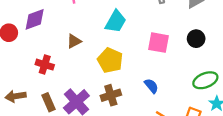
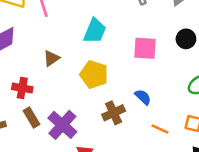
brown cross: (111, 95) -> (114, 113), moved
brown rectangle: (49, 102) -> (31, 117), moved

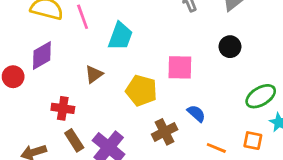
cyan trapezoid: (95, 31) -> (120, 36), moved
black circle: (186, 39) -> (230, 47), moved
pink square: (145, 48) -> (180, 67), moved

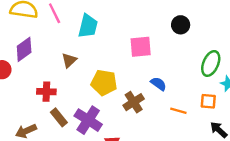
yellow pentagon: (141, 91) -> (104, 83), moved
green ellipse: (261, 96) -> (211, 63), turned -30

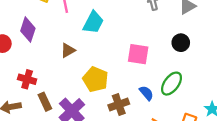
purple diamond: (24, 49) -> (28, 30), turned -50
green ellipse: (211, 63) -> (171, 84), moved
red cross: (46, 92) -> (27, 79), moved

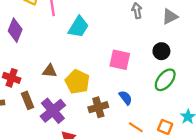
brown triangle: (68, 50) -> (50, 71), moved, turned 32
green ellipse: (171, 84) -> (165, 80), moved

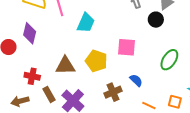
black circle: (161, 51) -> (156, 20), moved
brown triangle: (50, 71) -> (65, 66), size x1.5
yellow pentagon: (77, 82) -> (96, 61), moved

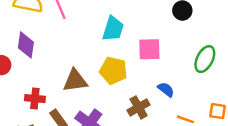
cyan trapezoid: (86, 23) -> (113, 29), moved

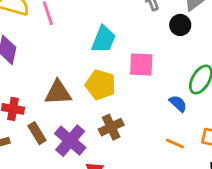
blue semicircle: (166, 90) -> (178, 103), moved
brown cross: (139, 107) -> (111, 127), moved

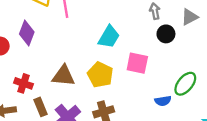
black circle: (180, 25) -> (166, 34), moved
blue semicircle: (178, 103) -> (163, 101), turned 119

